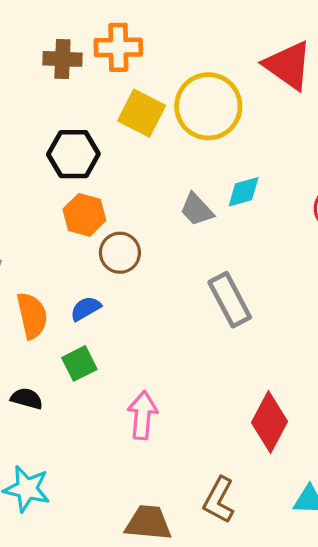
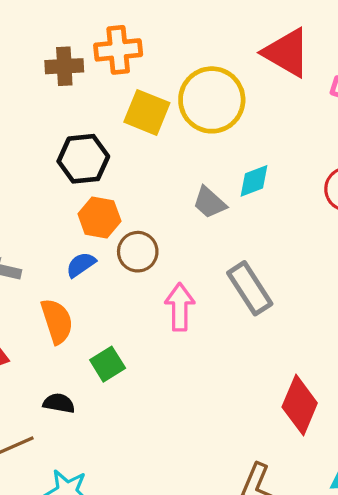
blue semicircle: (86, 309) -> (81, 265), moved
pink arrow: (142, 415) -> (180, 307), moved

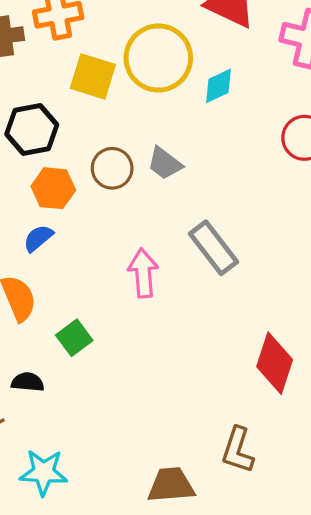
cyan diamond: (254, 181) -> (219, 86), moved
brown circle: (138, 252) -> (112, 168), moved

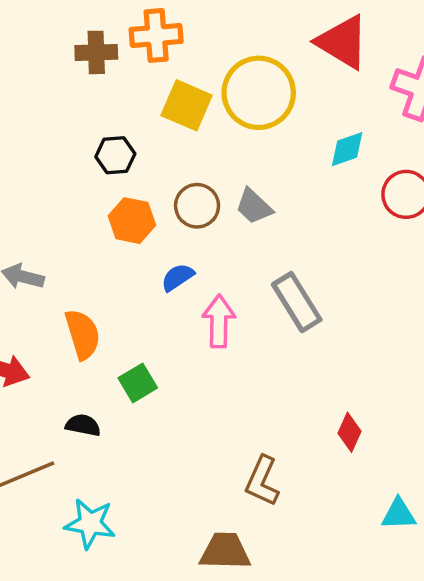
cyan diamond: (219, 86) -> (347, 149), moved
black hexagon: (32, 129) -> (115, 155), size x0.7
blue semicircle: (38, 238) -> (178, 277), moved
red diamond: (275, 363) -> (349, 432), size x0.6
brown L-shape: (238, 450) -> (262, 481), moved

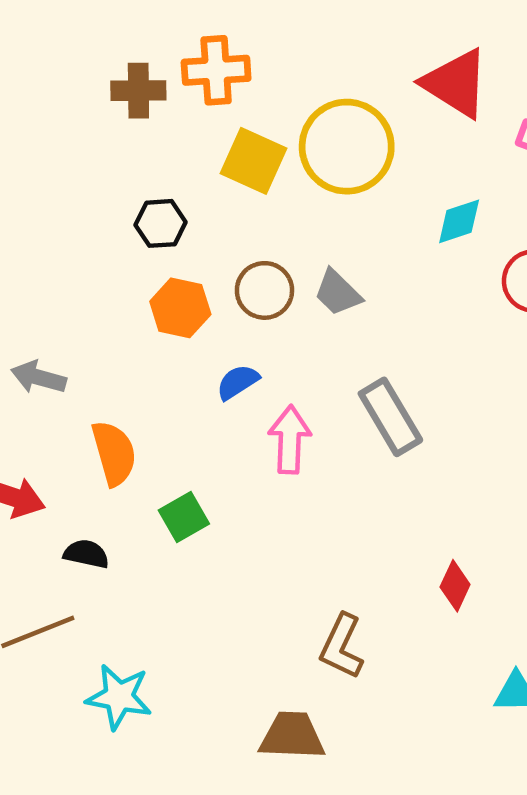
black semicircle: (83, 425) -> (86, 554), moved

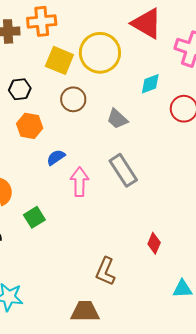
brown circle: (264, 290) -> (73, 99), moved
gray trapezoid: (338, 293) -> (117, 119), moved

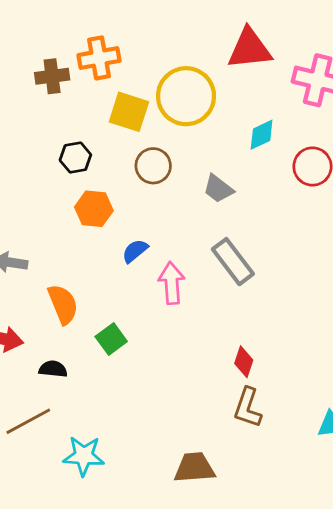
red triangle: (147, 23) -> (250, 49), turned -32
red diamond: (154, 243) -> (244, 362), moved
brown L-shape: (105, 271) -> (248, 408), moved

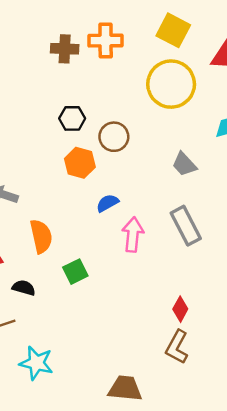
yellow square: (129, 112) -> (173, 30), moved
brown circle: (153, 166) -> (114, 137), moved

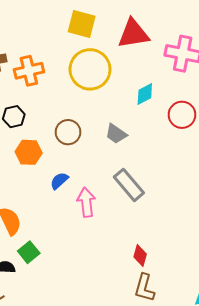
orange cross: (106, 41) -> (29, 71), moved
brown circle: (114, 137) -> (68, 132), moved
green square: (75, 272) -> (29, 252), moved

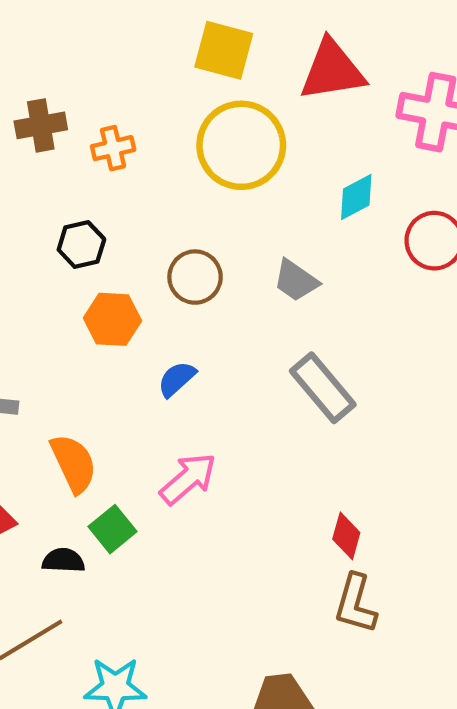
orange cross: (29, 71) -> (113, 148), size x0.7
pink arrow: (86, 202) -> (188, 479), moved, turned 56

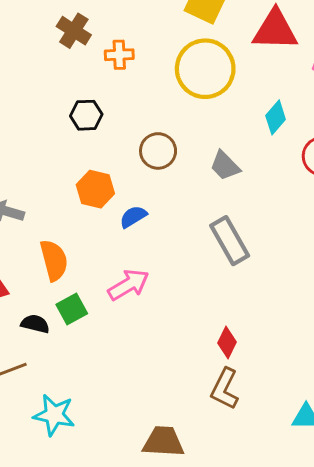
brown cross: (41, 125) -> (74, 31), turned 32
cyan diamond: (356, 197) -> (276, 117), turned -32
orange hexagon: (112, 319) -> (95, 189), moved

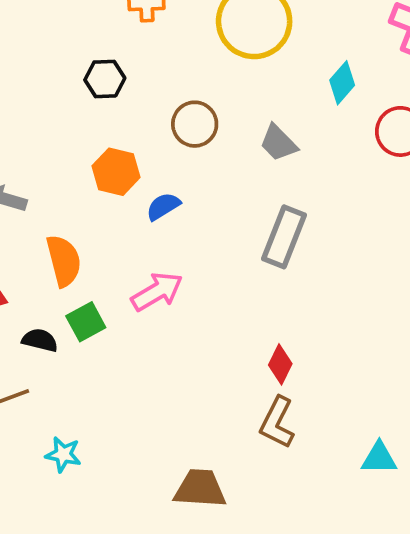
gray rectangle: (230, 241) -> (284, 237), turned 51
cyan star: (54, 415) -> (63, 454), size x0.7

